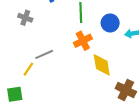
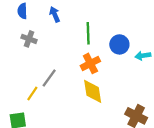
gray line: (44, 54) -> (49, 78), turned -30
yellow diamond: (102, 65) -> (93, 91), moved

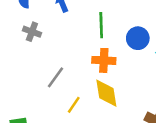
orange cross: (90, 63) -> (104, 60), turned 30
yellow line: (32, 94) -> (74, 105), moved

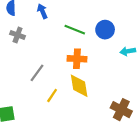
green line: (101, 25) -> (75, 30), turned -66
blue circle: (138, 38) -> (105, 30), moved

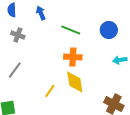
blue circle: (105, 30) -> (109, 30), moved
cyan arrow: (128, 51) -> (120, 60), moved
gray line: (37, 73) -> (15, 70), moved

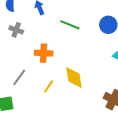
orange cross: (73, 57) -> (44, 53), moved
gray line: (15, 70) -> (19, 77), moved

